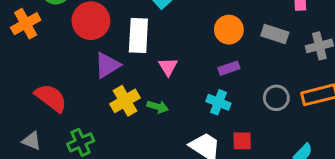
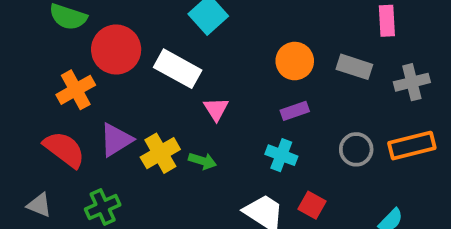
orange cross: (26, 24) -> (76, 90), moved
white rectangle: (138, 36) -> (178, 69), turned -64
purple triangle: (107, 65) -> (116, 140), moved
red square: (242, 141) -> (312, 205), turned 30

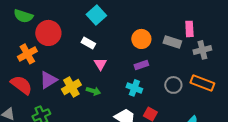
pink rectangle: (387, 21) -> (189, 29), moved
white rectangle: (178, 69) -> (88, 43), moved, size x0.6
orange rectangle: (412, 146) -> (202, 83), turned 35

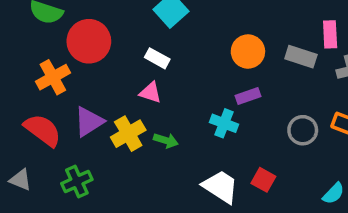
pink triangle: (100, 64) -> (150, 93), moved, turned -40
cyan cross: (134, 88) -> (224, 123), moved

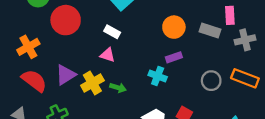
orange cross: (53, 77) -> (28, 47), moved

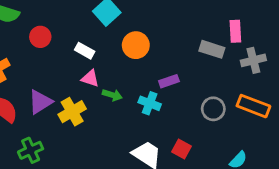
red circle: (66, 20) -> (40, 37), size x0.6
orange circle: (174, 27) -> (136, 45), moved
white rectangle: (112, 32) -> (85, 51), moved
green arrow: (118, 88) -> (112, 95), moved

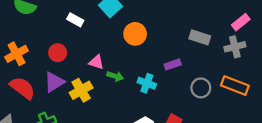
pink rectangle: (235, 31) -> (241, 22), moved, turned 54
red circle: (40, 37) -> (58, 53), moved
white rectangle: (85, 51) -> (75, 20), moved
purple rectangle: (169, 81) -> (173, 64), moved

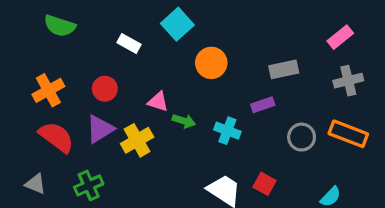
pink rectangle: (241, 22) -> (340, 37), moved
gray rectangle: (200, 37) -> (284, 69), moved, turned -30

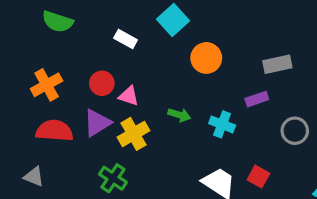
pink triangle: (158, 102) -> (129, 96), moved
red semicircle: (56, 137) -> (54, 131), turned -33
green cross: (89, 185) -> (113, 178), moved, turned -32

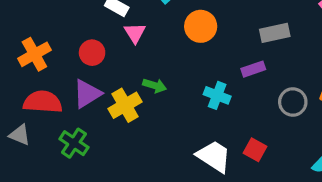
pink triangle: (129, 96) -> (135, 33), moved, turned 40
green arrow: (179, 115) -> (155, 86), moved
gray triangle: (34, 177) -> (20, 135), moved
green cross: (113, 178) -> (74, 143), moved

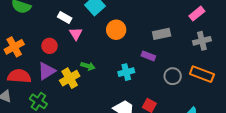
purple rectangle: (253, 69) -> (148, 56), turned 40
cyan cross: (217, 95) -> (126, 72), turned -35

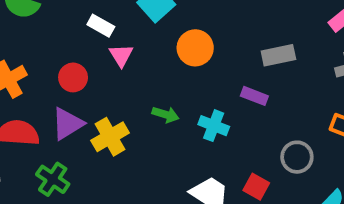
green arrow: (88, 66) -> (166, 114), moved
cyan cross: (126, 72) -> (214, 126), turned 35
gray circle: (173, 76) -> (297, 157), moved

